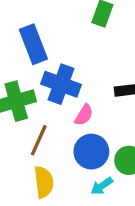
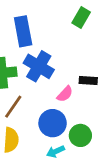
pink semicircle: (84, 115) -> (65, 94), moved

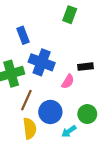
blue rectangle: (23, 31) -> (23, 35), size x0.7
blue circle: (53, 123) -> (50, 112), moved

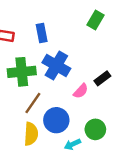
black rectangle: (85, 67) -> (102, 78), turned -40

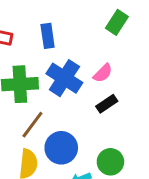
black rectangle: (102, 78) -> (107, 104), moved
pink semicircle: (81, 91) -> (103, 73), moved

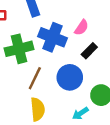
blue circle: (61, 148) -> (70, 77), moved

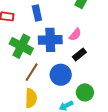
blue cross: (53, 37) -> (50, 40), turned -30
green cross: (19, 49) -> (21, 46), turned 35

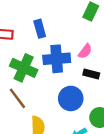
black rectangle: (79, 55) -> (91, 74), turned 56
brown line: (32, 72) -> (17, 98), moved, turned -66

